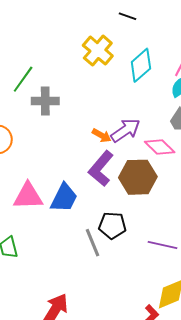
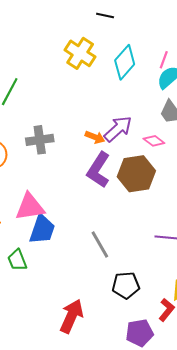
gray cross: (45, 101) -> (40, 140), moved
pink diamond: (160, 147) -> (154, 141), size x0.7
blue trapezoid: (64, 198) -> (42, 229), moved
black pentagon: (112, 225) -> (126, 285), moved

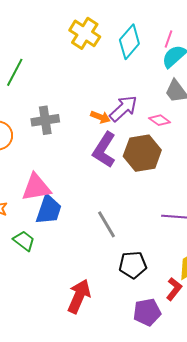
green trapezoid: (17, 260) -> (24, 241), turned 150

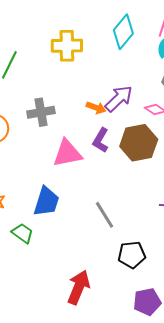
yellow cross: (85, 33) -> (67, 46), moved, turned -32
purple L-shape: (104, 150) -> (101, 140), size x0.7
pink triangle: (36, 187) -> (67, 153), moved

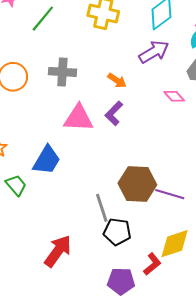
purple arrow: (119, 99) -> (154, 52), moved
brown hexagon: (139, 143) -> (137, 184), moved
gray line: (105, 215) -> (102, 208), moved

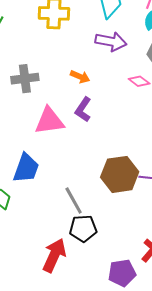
purple arrow: (154, 52) -> (111, 41), turned 52
gray line: (102, 208) -> (74, 200), moved
black pentagon: (117, 232) -> (83, 228), moved

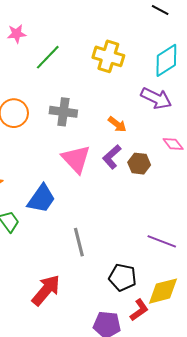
pink triangle: (49, 121) -> (76, 159), turned 40
brown hexagon: (120, 174) -> (139, 164), moved, size x0.6
black pentagon: (83, 228) -> (122, 277), moved

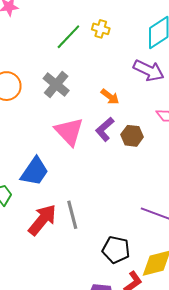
yellow cross: (108, 56) -> (101, 29), size x0.6
green line: (48, 57) -> (68, 37), moved
gray cross: (63, 112) -> (56, 84), turned 32
red arrow: (46, 290) -> (42, 220), moved

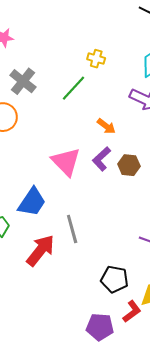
green line: (68, 37) -> (74, 88), moved
gray cross: (56, 84) -> (23, 81), moved
gray line: (72, 215) -> (72, 229), moved

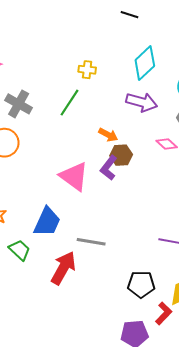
brown hexagon: (129, 165) -> (121, 155), moved
gray line: (72, 229) -> (91, 242), turned -56

